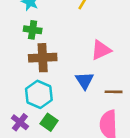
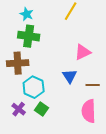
green cross: (33, 30) -> (29, 36), size x1.5
brown cross: (43, 58) -> (18, 63), moved

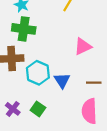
blue triangle: (70, 76) -> (62, 80), moved
cyan hexagon: (34, 87) -> (38, 73), moved

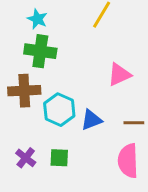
blue triangle: (62, 80) -> (91, 120), turned 42
green square: (38, 109) -> (59, 158), turned -32

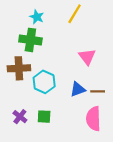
cyan star: (37, 19) -> (37, 17), moved
pink triangle: (119, 75) -> (87, 57), turned -42
blue triangle: (91, 120) -> (78, 89), moved

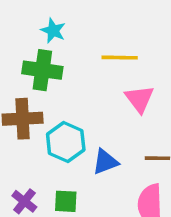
yellow line: (75, 14) -> (120, 58), moved, turned 60
blue triangle: (78, 89) -> (105, 162), moved

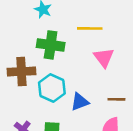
green cross: (42, 70) -> (51, 45), moved

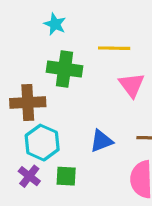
cyan hexagon: (52, 88) -> (42, 143), moved

